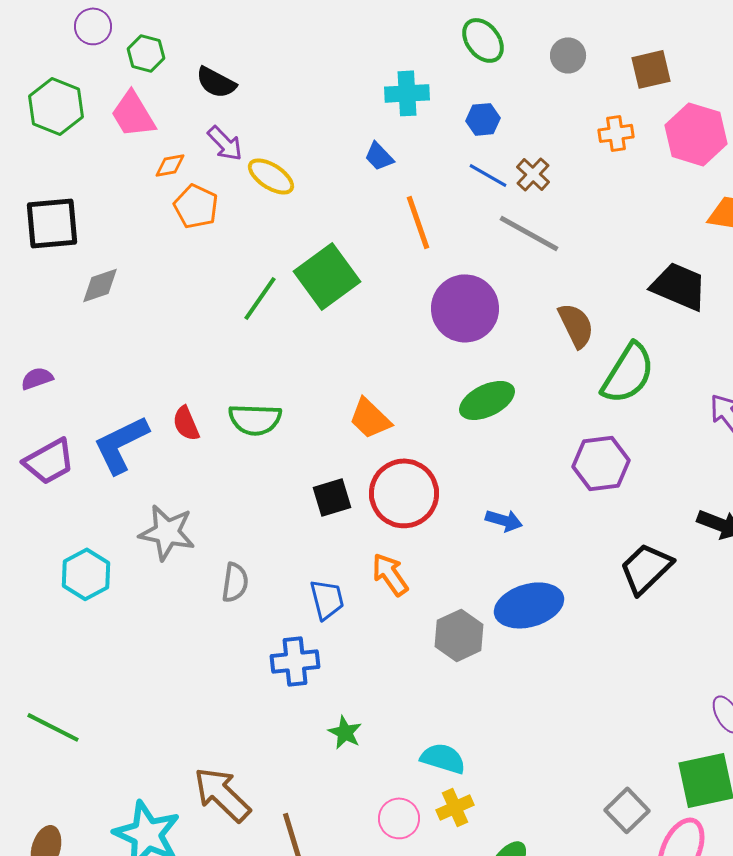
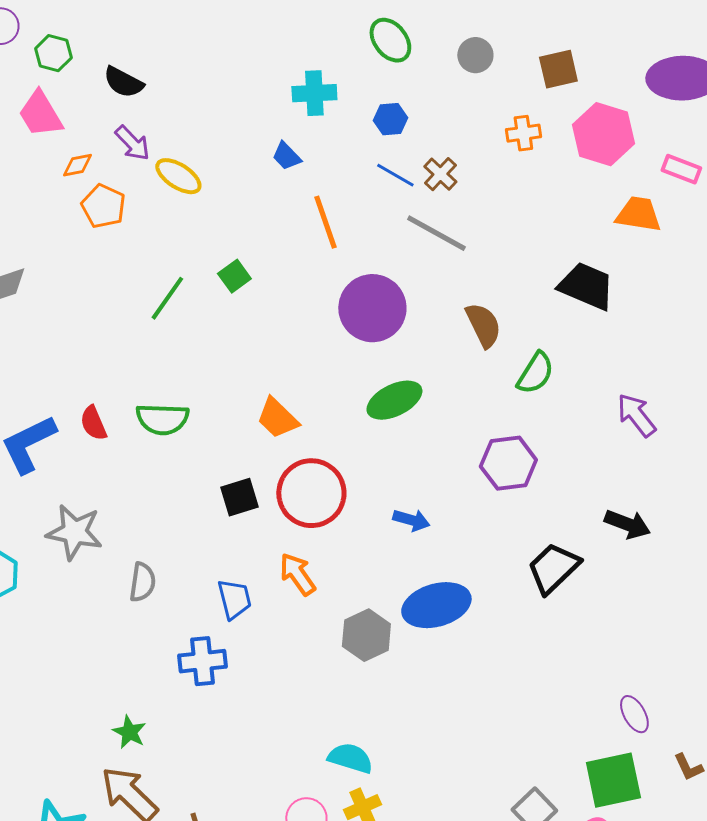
green square: (327, 276) -> (234, 276), size x0.5
green semicircle: (628, 373) -> (535, 373), size x0.7
green star: (345, 732) -> (129, 732), moved

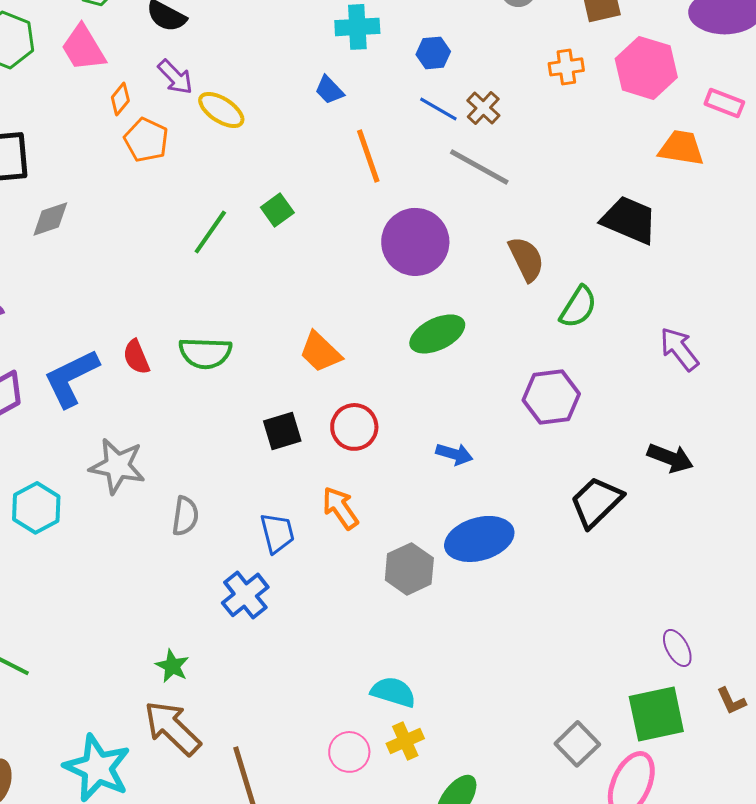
orange diamond: (77, 165) -> (120, 99), turned -40
red circle: (311, 493) -> (354, 427), size x0.7
blue cross: (202, 661) -> (245, 595), turned -33

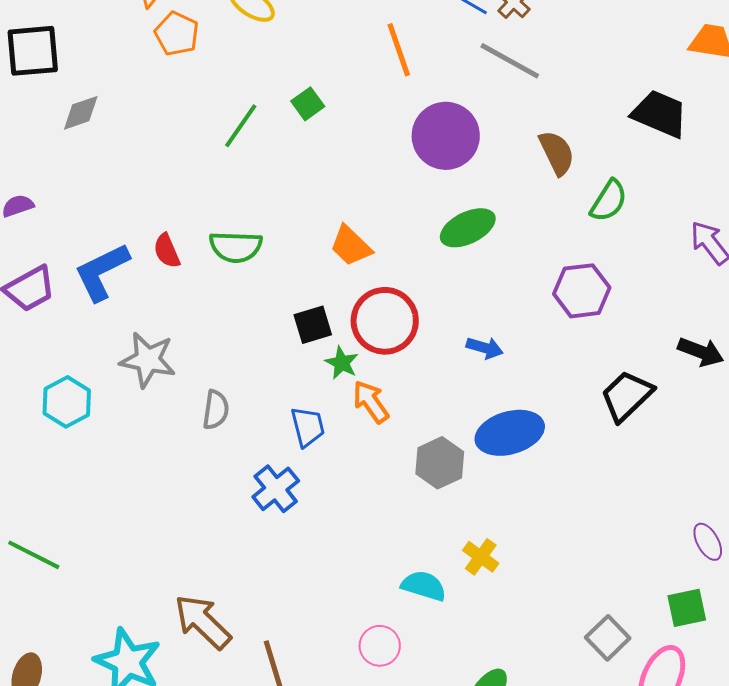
red circle: (354, 427) -> (385, 321), size x1.4
green star: (172, 666) -> (342, 363), moved
green square: (656, 714) -> (687, 608), size x0.7
yellow cross: (405, 741) -> (481, 557), moved, turned -30

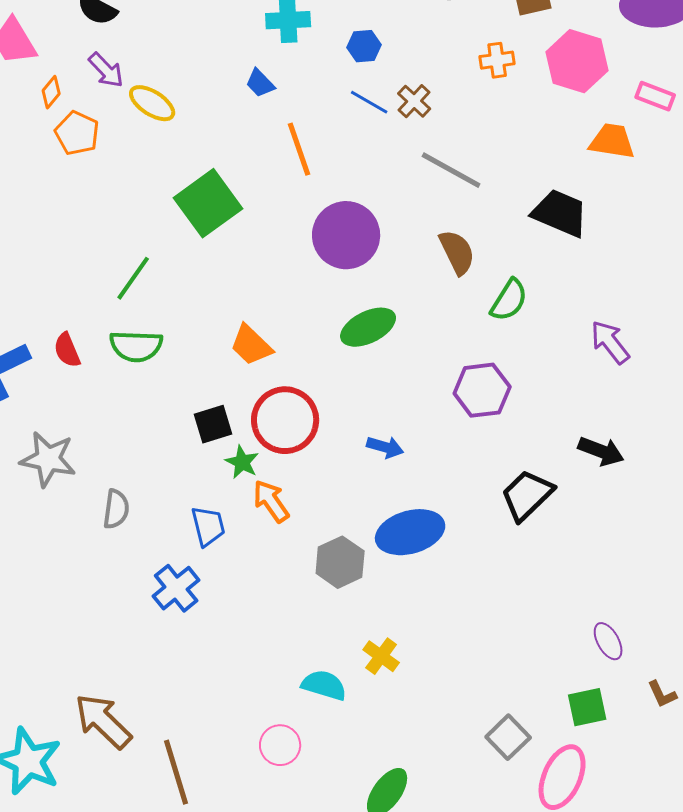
gray line: (510, 61) -> (451, 170), moved
green square: (308, 104) -> (208, 203), size x2.0
green line: (241, 126) -> (133, 278), moved

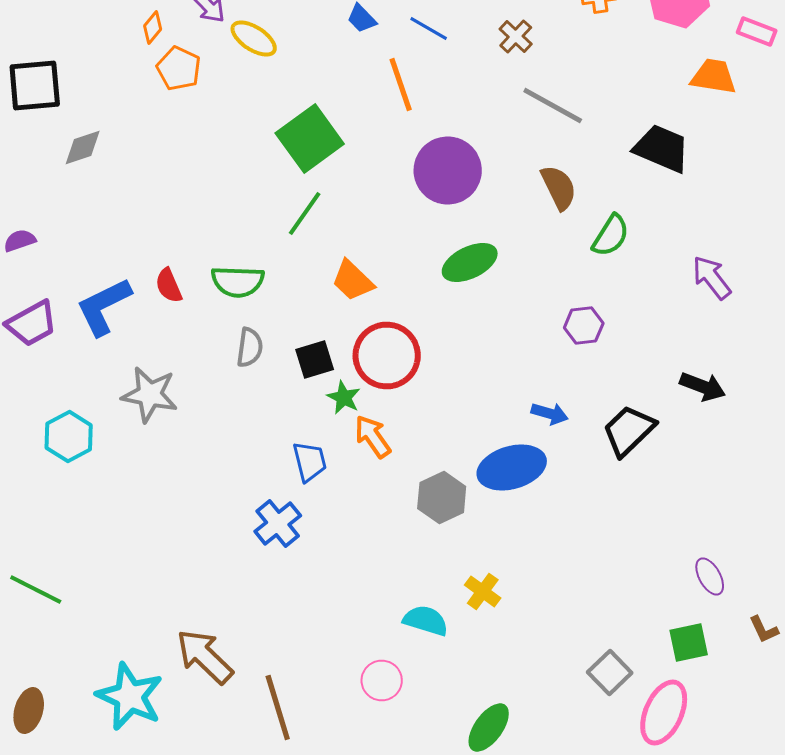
blue line: (369, 102) -> (429, 28), moved
green line: (133, 278) -> (305, 214), moved
purple hexagon: (482, 390) -> (584, 326), size x0.7
blue arrow: (385, 447) -> (550, 414), moved
gray semicircle: (116, 509) -> (250, 348), moved

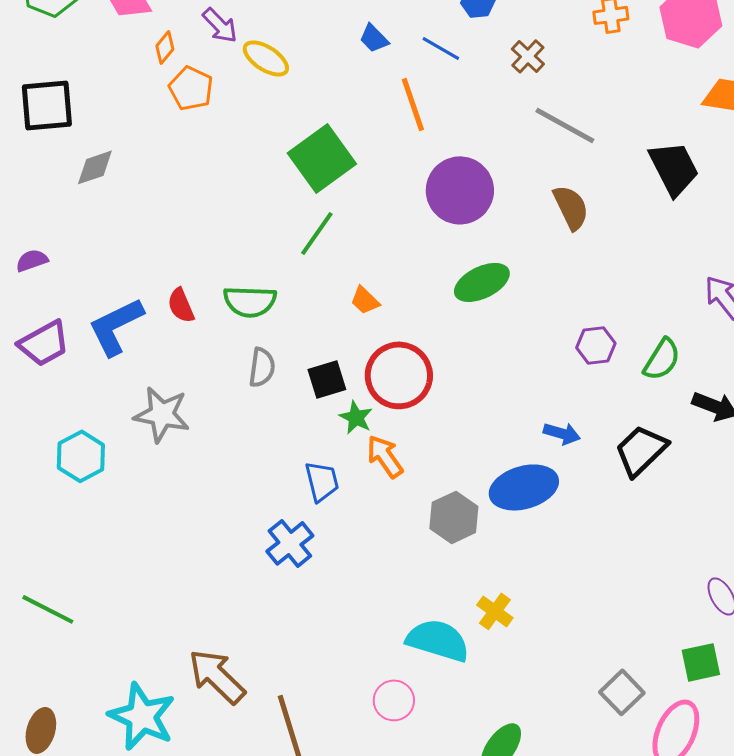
black trapezoid: (662, 148) -> (674, 168), turned 40
green semicircle: (611, 236) -> (662, 359), moved
orange trapezoid: (353, 280) -> (365, 300), size x0.7
cyan semicircle: (426, 620) -> (438, 640), size x1.4

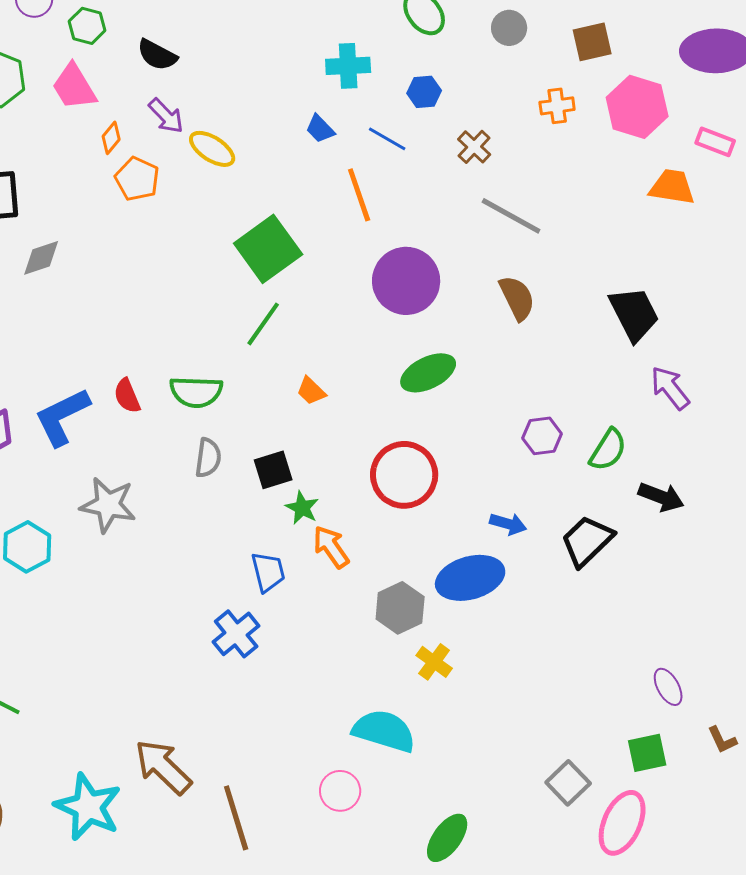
black trapezoid: (674, 168) -> (634, 314), moved
red circle: (399, 375) -> (404, 475), moved
yellow cross: (495, 611) -> (434, 662), moved

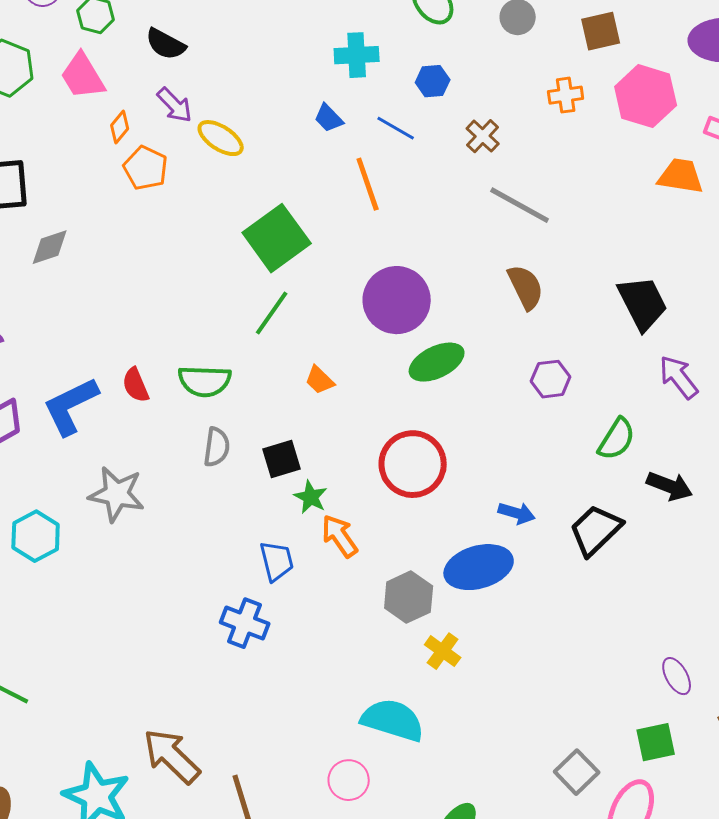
purple circle: (406, 281) -> (397, 300), moved
purple hexagon: (542, 436) -> (551, 379), moved
blue cross: (236, 634) -> (245, 623), turned -30

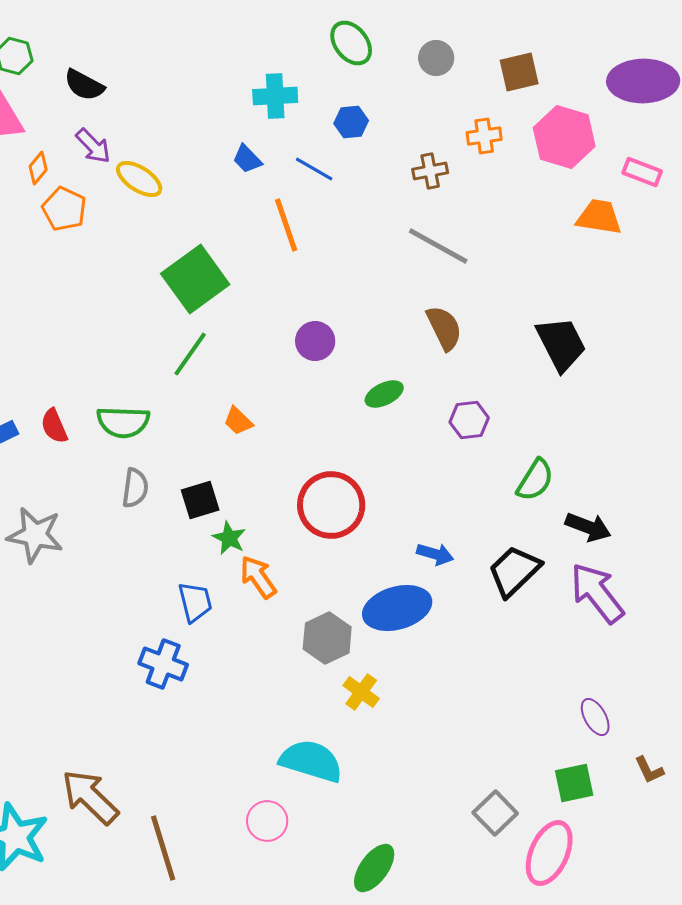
brown cross: (483, 136) -> (430, 171), moved, turned 36
purple circle: (397, 300) -> (315, 341), size x0.6
green ellipse: (437, 362) -> (384, 394), moved, size x0.7
purple arrow: (679, 377) -> (597, 593), moved, size x1.4

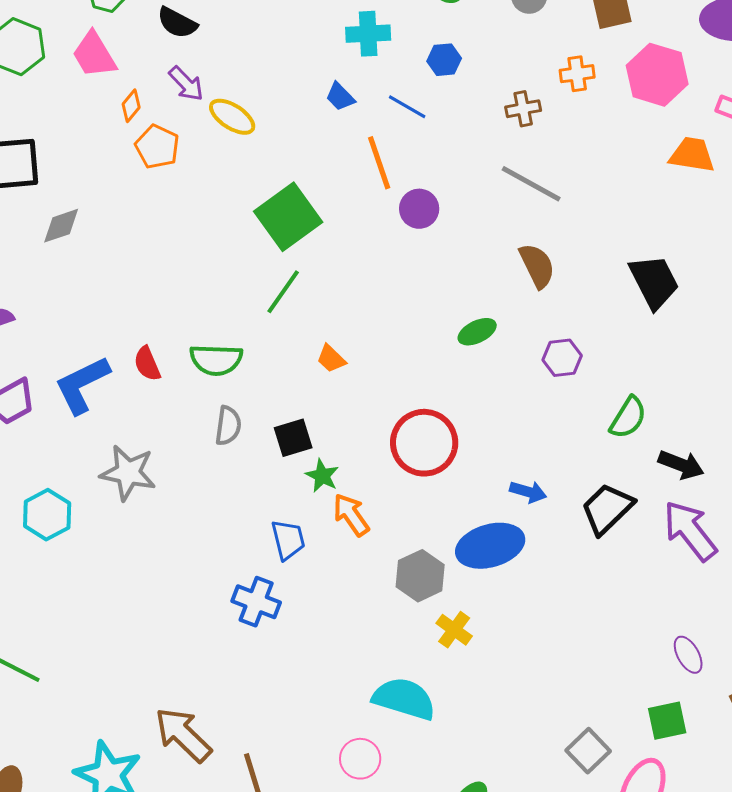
purple circle: (315, 341) -> (419, 209), moved

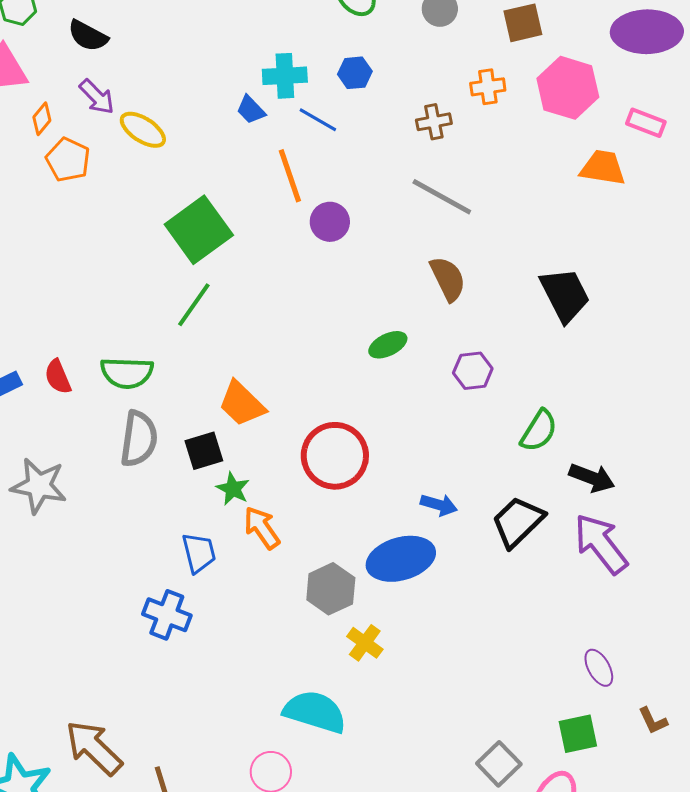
cyan cross: (368, 34) -> (285, 76), moved
orange trapezoid: (331, 359) -> (242, 404), moved, size x1.6
gray semicircle: (228, 426) -> (139, 439), size x1.4

